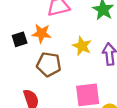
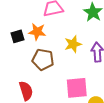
yellow star: (82, 46) -> (73, 44), turned 30

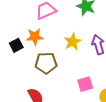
pink square: (77, 88) -> (85, 84), size x0.7

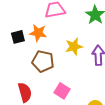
pink square: (85, 84) -> (62, 91), moved, turned 35

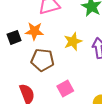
pink square: (62, 91) -> (65, 88), turned 35

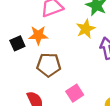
yellow star: (73, 41) -> (86, 29), moved

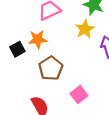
brown pentagon: (49, 65) -> (51, 68), turned -30

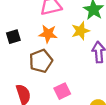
orange star: (38, 39) -> (48, 34), moved

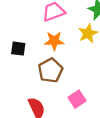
black square: (13, 37) -> (18, 49), turned 32

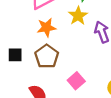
black square: (18, 49) -> (15, 55), moved

